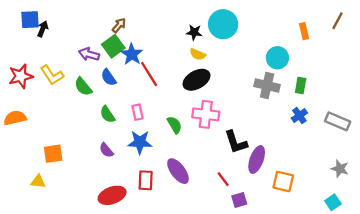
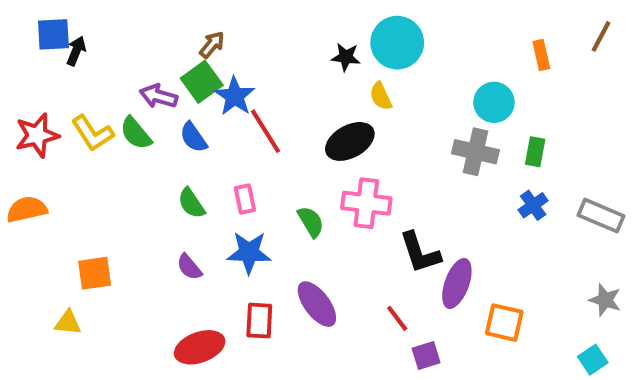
yellow semicircle: (198, 54) -> (381, 96), moved, turned 42
green semicircle: (83, 87) -> (136, 133), moved

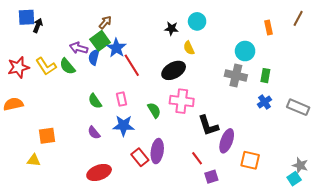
cyan circle: (397, 43) -> (197, 21), size x0.7
blue semicircle: (193, 137) -> (94, 57), moved, turned 49
gray star: (605, 300) -> (300, 165), moved
purple ellipse: (317, 304) -> (157, 151), turned 45
red rectangle: (259, 321) -> (140, 157), moved, turned -42

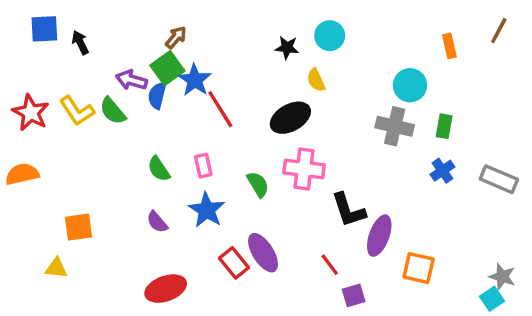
black arrow: (38, 25) -> (80, 43), moved, turned -48
red star: (18, 67) -> (31, 113), turned -30
blue star: (124, 126) -> (207, 210), turned 30
purple ellipse: (157, 151) -> (263, 253), turned -40

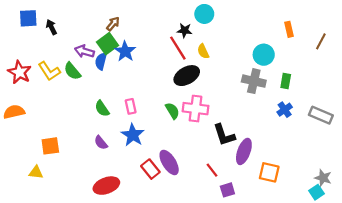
brown line: (499, 31) -> (321, 41), moved
cyan circle: (330, 36) -> (204, 14), moved
red line: (220, 109) -> (178, 48), moved
green semicircle: (258, 184) -> (172, 111), moved

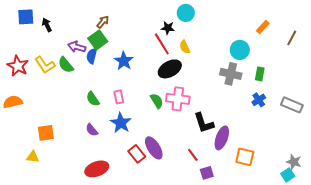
orange rectangle: (289, 29) -> (263, 27), turned 56
blue star: (125, 51) -> (124, 61), moved

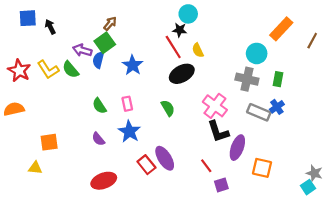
cyan circle: (186, 13) -> (188, 14), moved
orange rectangle: (263, 27) -> (281, 29), size x1.6
pink cross: (178, 99) -> (215, 106), moved, turned 30
gray rectangle: (292, 105) -> (259, 112), moved

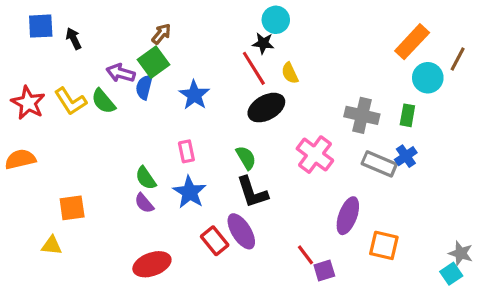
cyan circle: (257, 53) -> (428, 78), moved
green semicircle: (99, 106) -> (146, 178), moved
black L-shape: (218, 132) -> (252, 192), moved
red line: (206, 166) -> (306, 255), moved

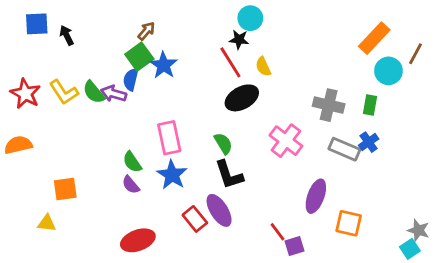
purple arrow: (121, 73) -> (114, 94), moved
blue star: (194, 95) -> (164, 65), moved
pink rectangle: (186, 151) -> (169, 138), size x1.6

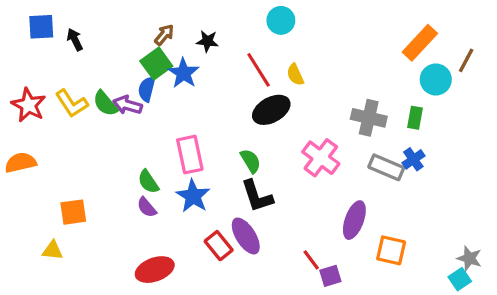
black star: (239, 40) -> (207, 41), moved

